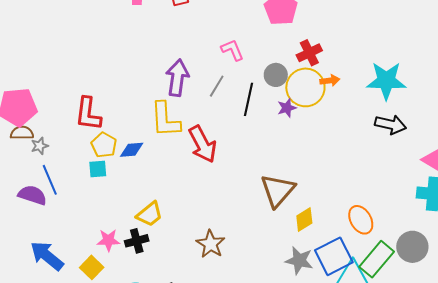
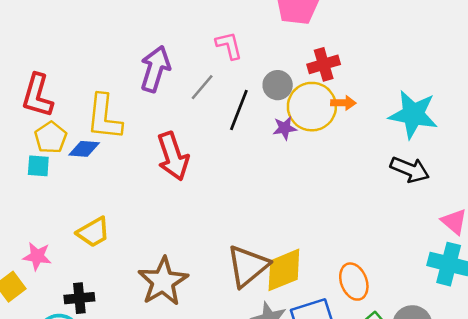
yellow L-shape: (165, 120) -> (104, 117), moved
brown triangle: (278, 191) -> (248, 266), moved
yellow diamond: (304, 220) -> (284, 270), size x1.5
black cross: (137, 241) -> (79, 298), moved
brown star: (211, 244) -> (163, 281), size x1.4

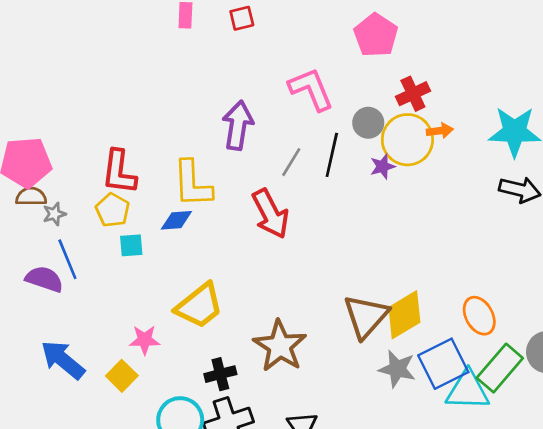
pink L-shape: (229, 45) -> (311, 89), size x1.5
gray line: (202, 87) -> (291, 162), moved
yellow pentagon: (51, 138) -> (113, 210), moved
yellow trapezoid: (93, 232) -> (199, 306), size x1.4
black cross: (79, 298) -> (220, 374), moved

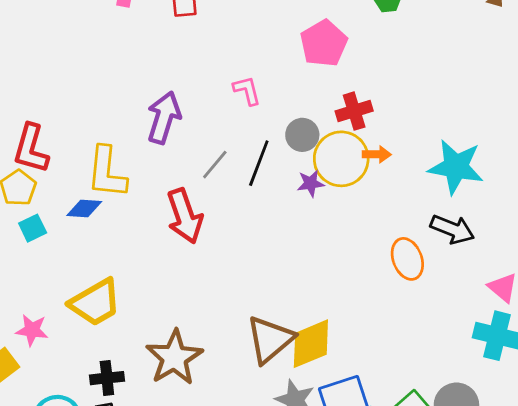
pink L-shape: (311, 89) -> (247, 90), size x0.6
cyan square: (131, 245) -> (33, 228), turned -30
orange ellipse: (479, 316) -> (407, 259), moved

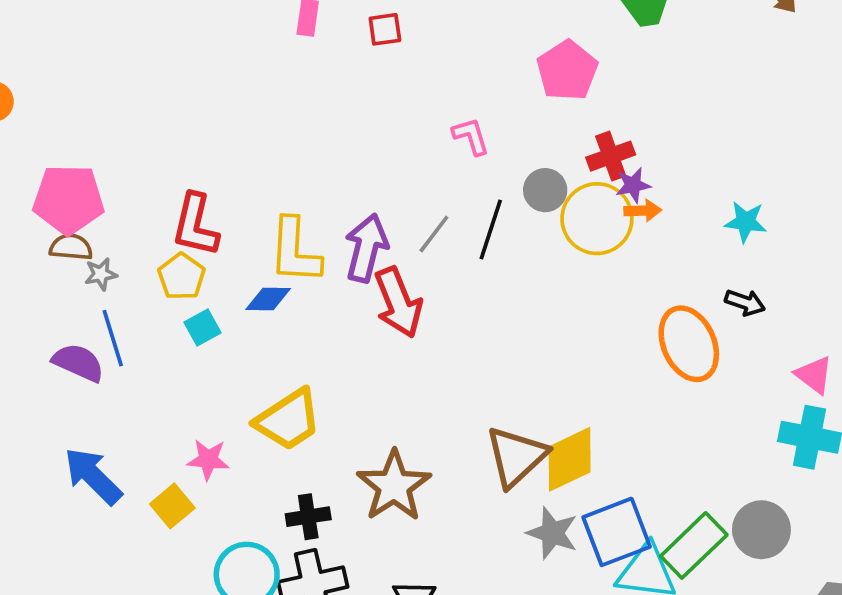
purple arrow: (164, 118) -> (366, 248), moved
cyan star: (456, 167) -> (746, 222), size x0.6
purple star: (311, 183) -> (633, 185), moved
black arrow: (452, 229) -> (745, 303), size x0.7
orange ellipse: (407, 259) -> (689, 344), size x1.4

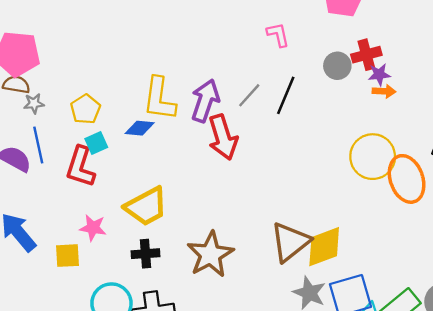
gray circle: (545, 190) -> (337, 66), moved
yellow circle: (597, 219) -> (373, 157), moved
red L-shape: (195, 225) -> (80, 167), moved
yellow square: (172, 506) -> (67, 256), turned 32
black cross: (308, 517) -> (145, 254), moved

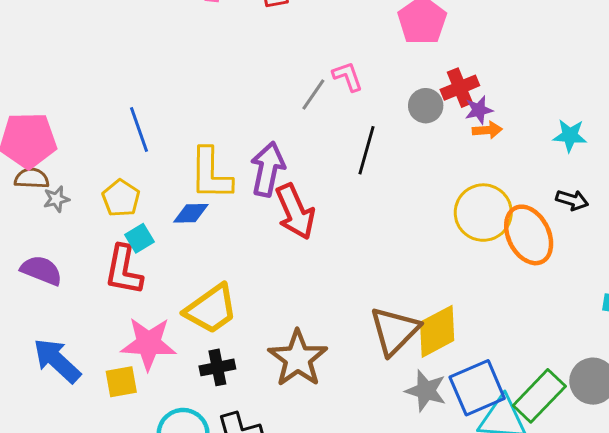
gray line: (249, 95) -> (313, 95), moved
blue line: (38, 145) -> (139, 130), moved
pink star: (93, 228) -> (148, 344), size x1.6

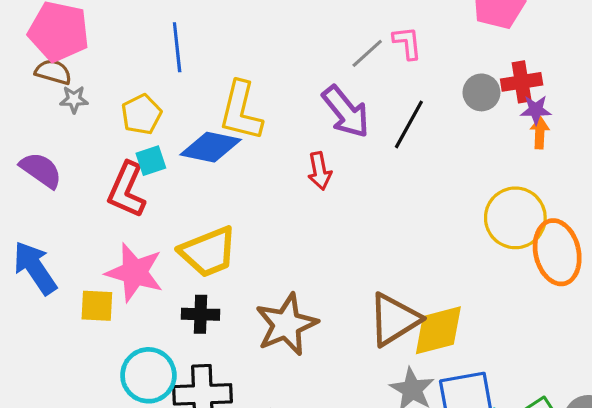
orange arrow: (487, 130) -> (540, 133), turned -96
purple arrow: (268, 169) -> (346, 112), moved, turned 116
red arrow: (295, 212) -> (320, 171), size x0.6
blue diamond: (191, 213) -> (211, 147), size x1.5

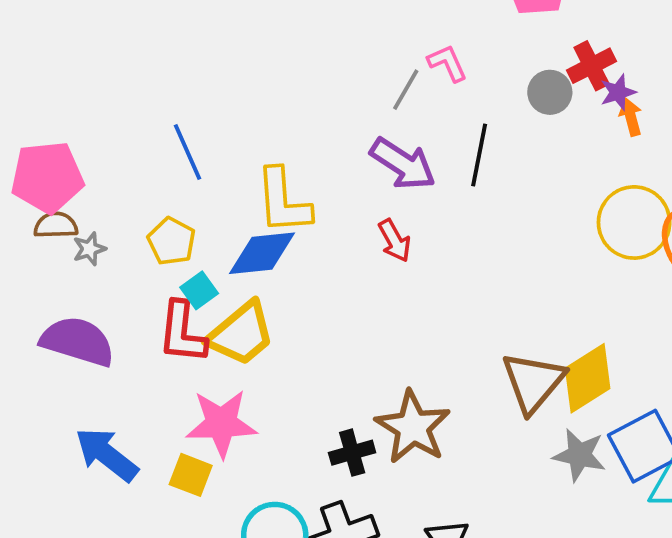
purple semicircle: (41, 170) -> (78, 341), size x1.4
yellow trapezoid: (208, 252) -> (241, 334), moved
yellow square: (97, 306) -> (191, 475), turned 36
black cross: (201, 314) -> (352, 453), moved

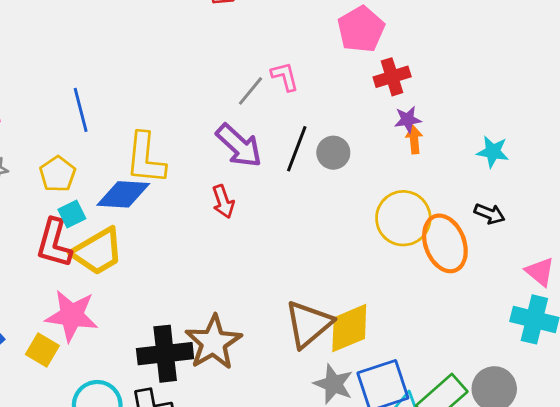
red cross: (592, 66) -> (392, 77), moved
gray circle: (550, 92) -> (333, 153), moved
black cross: (352, 453) -> (165, 354), size x1.6

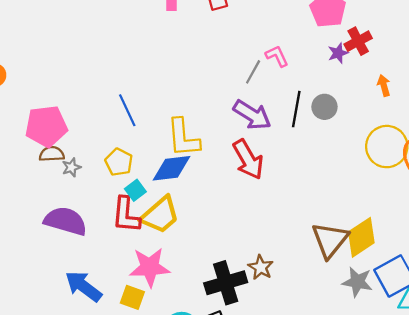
purple star: (408, 120) -> (338, 53), moved
red arrow: (223, 202) -> (248, 159), size x1.6
brown star: (213, 342) -> (261, 267), size x0.6

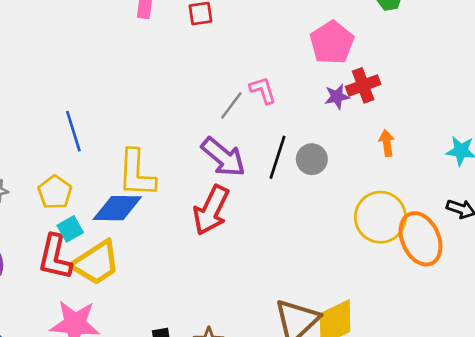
red arrow: (248, 159) -> (211, 210), turned 48

